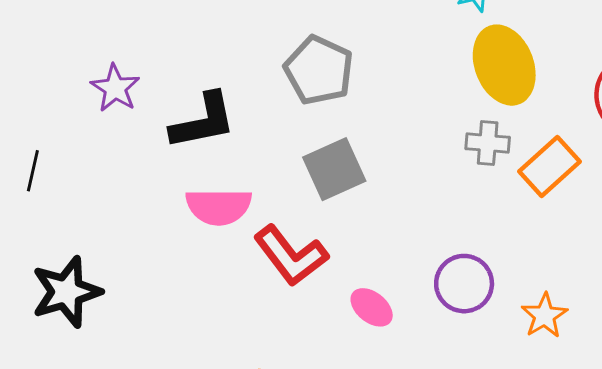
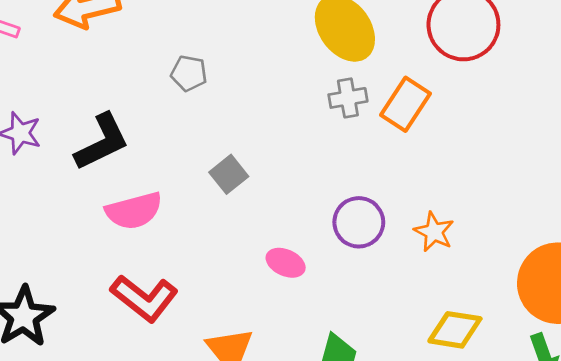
gray pentagon: (319, 70) -> (189, 73), size x0.6
gray square: (334, 169) -> (229, 174), moved, size x0.7
red L-shape: (291, 256) -> (144, 298), moved

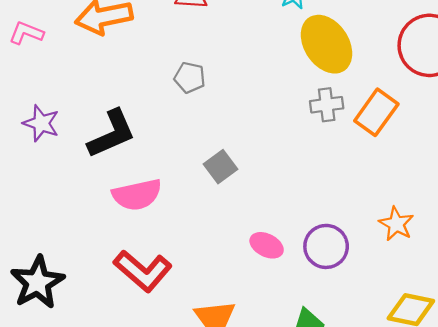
purple circle: (359, 222) -> (326, 246), moved

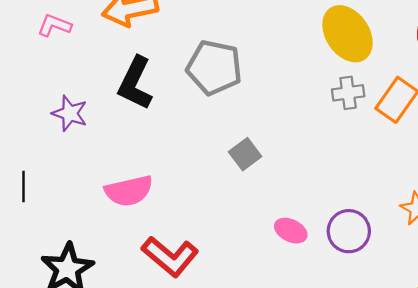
gray pentagon: (190, 78) -> (214, 67), size x1.8
black L-shape: (112, 134) -> (135, 83), moved, turned 140
pink semicircle: (137, 195) -> (129, 191), moved

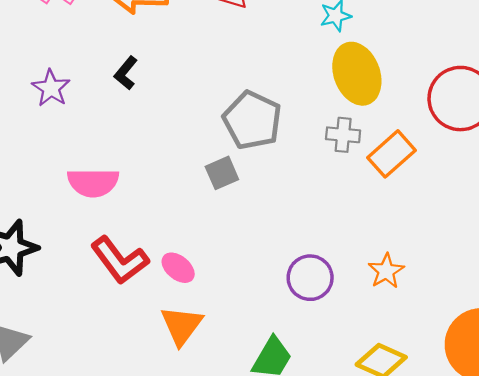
gray pentagon: (214, 67) -> (252, 120), moved
black L-shape: (135, 83) -> (126, 73), size x0.6
pink ellipse: (291, 231) -> (178, 268), moved

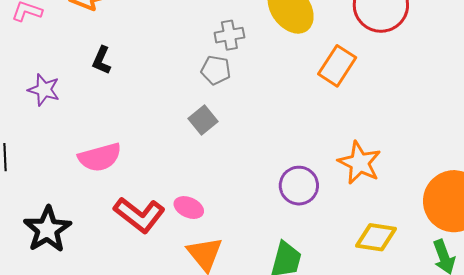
gray pentagon: (252, 120) -> (216, 70), size x0.6
gray cross: (343, 135) -> (229, 35), moved
orange star: (386, 271) -> (360, 163), size x1.4

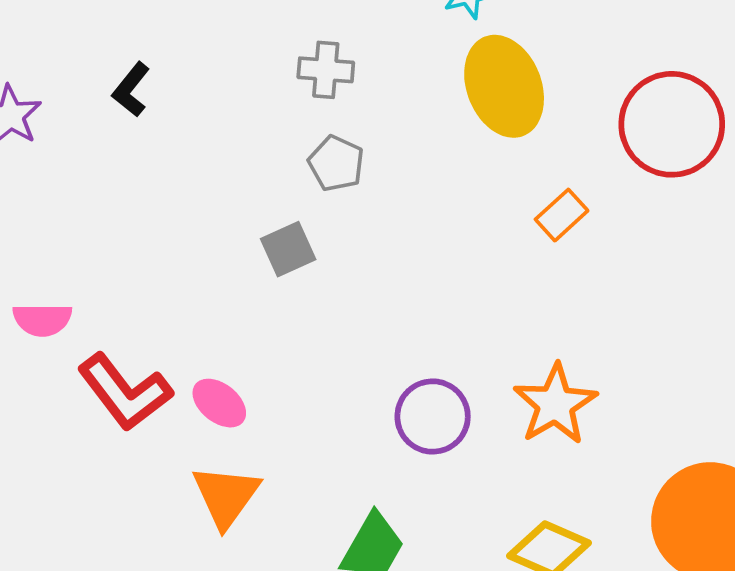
gray cross: (229, 35) -> (326, 70), moved
orange rectangle: (337, 66) -> (562, 215), size x0.7
pink semicircle: (100, 157) -> (42, 320), moved, size x0.7

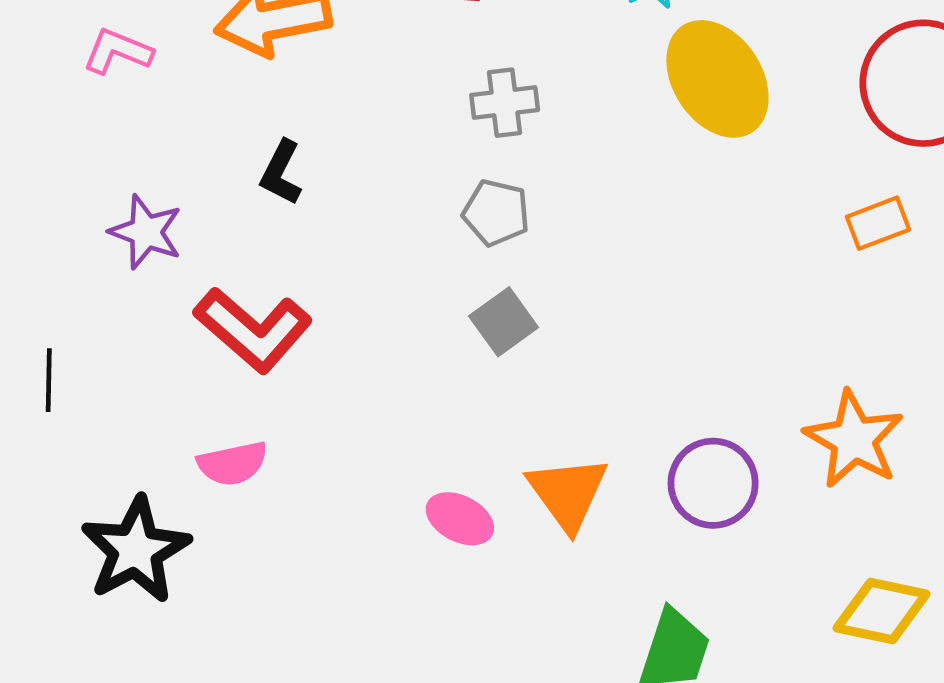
gray pentagon: (336, 163) -> (496, 213), moved
orange rectangle: (562, 215) -> (878, 223), moved, turned 33
red L-shape: (125, 392) -> (253, 330), moved
orange triangle: (226, 496) -> (568, 493), moved

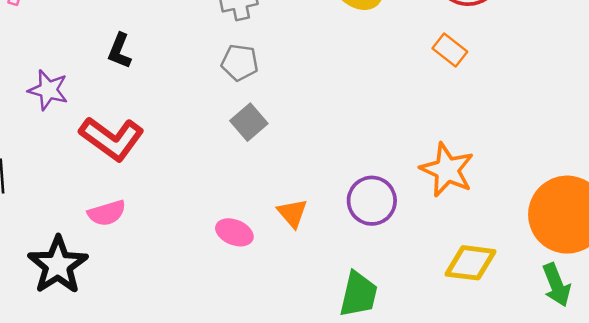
orange rectangle: (878, 223) -> (450, 50), turned 64
orange triangle: (568, 493) -> (292, 213), size x0.7

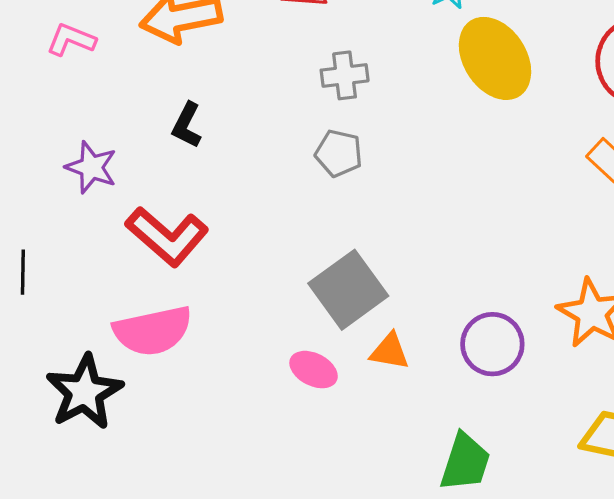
gray square: (249, 122) -> (348, 290), moved, size x1.6
pink semicircle: (107, 213) -> (153, 331), size x1.6
orange triangle: (292, 213) -> (390, 351), turned -44

